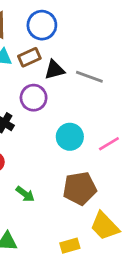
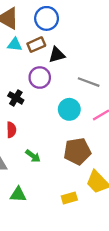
gray line: (89, 77) -> (89, 82), moved

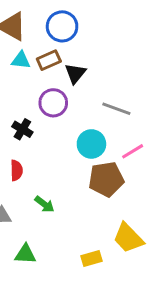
black triangle: (57, 55) -> (75, 73), turned -36
brown pentagon: (77, 151) -> (106, 179), moved

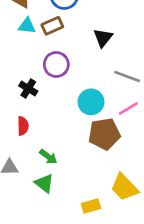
black triangle: (75, 73) -> (103, 38), moved
gray line: (116, 109) -> (127, 77), moved
green triangle: (25, 254) -> (44, 183), moved, turned 35

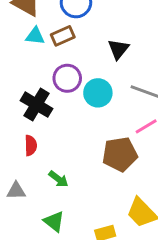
black cross: (28, 89) -> (37, 105), size x1.5
cyan circle: (91, 102) -> (98, 93), moved
green triangle: (44, 183) -> (54, 221), moved

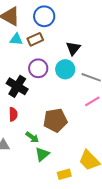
cyan circle: (98, 93) -> (65, 69), moved
brown pentagon: (120, 154) -> (55, 120), moved
green triangle: (54, 221) -> (42, 154), moved, turned 42

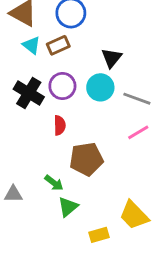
cyan triangle: (16, 39) -> (32, 45), turned 32
black cross: (17, 86) -> (29, 93), moved
red semicircle: (13, 114) -> (60, 125), moved

